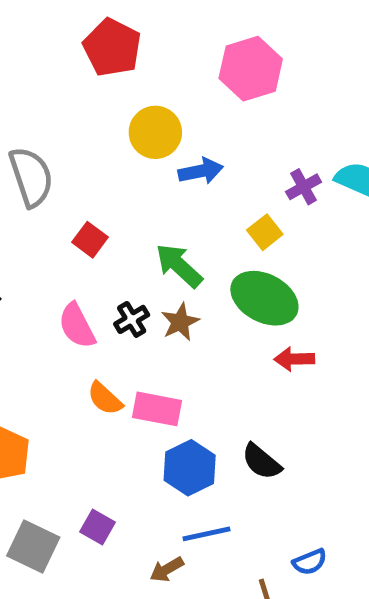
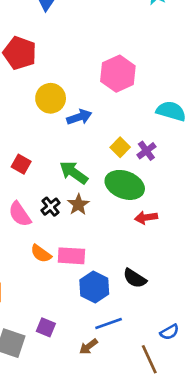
pink hexagon: (251, 69) -> (118, 74), moved
purple cross: (304, 187) -> (146, 151), moved

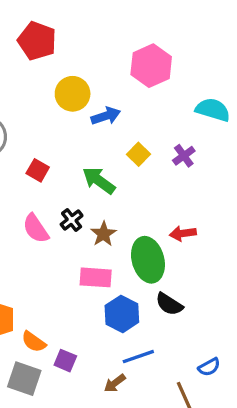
yellow square: (120, 147) -> (139, 154), moved
green ellipse: (125, 185) -> (148, 260), moved, turned 54
brown star: (78, 205) -> (104, 234), moved
orange semicircle: (41, 254) -> (34, 342), moved

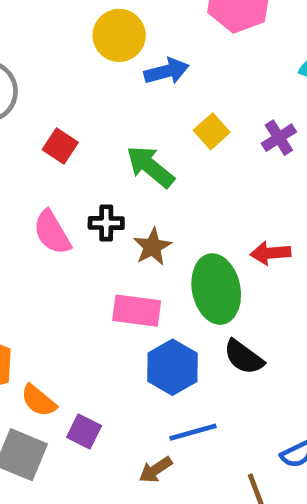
black cross: (72, 220) -> (106, 223), turned 35

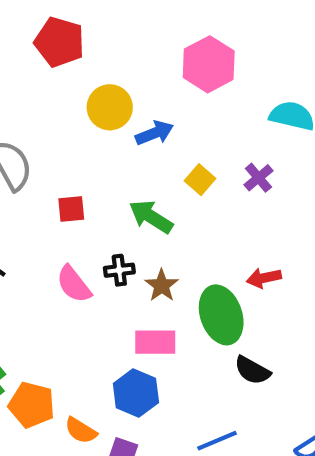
red square: (60, 146) -> (71, 209), turned -32
blue hexagon: (172, 367) -> (136, 393), moved

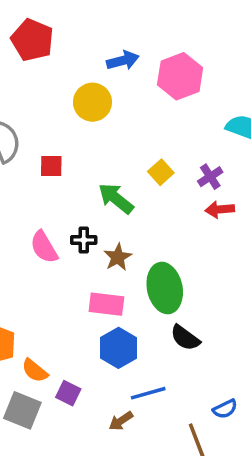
red pentagon: (59, 42) -> (32, 40), moved
blue arrow: (154, 133) -> (123, 60), moved
red square: (71, 209) -> (51, 166), moved
red arrow: (264, 278) -> (220, 209), moved
blue hexagon: (136, 393) -> (119, 348), moved

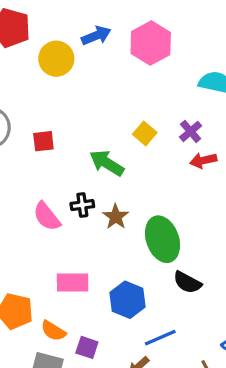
yellow circle: (92, 102) -> (56, 59), moved
pink rectangle: (106, 304) -> (73, 282), moved

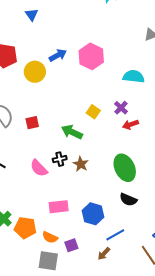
green ellipse: (162, 239) -> (125, 168), moved
purple square: (87, 347) -> (71, 245), turned -32

